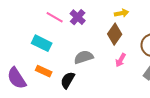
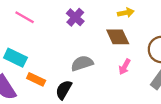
pink line: (55, 17) -> (25, 17), moved
brown diamond: (115, 34) -> (118, 37), turned -60
cyan rectangle: (42, 43) -> (15, 58), moved

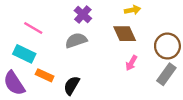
pink line: (25, 17) -> (33, 28), moved
gray semicircle: (82, 63) -> (76, 40), moved

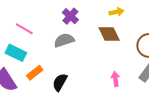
pink arrow: (131, 63) -> (115, 79), moved, turned 144
orange rectangle: (45, 75) -> (35, 73), turned -63

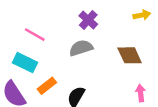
brown diamond: (109, 34) -> (130, 55), moved

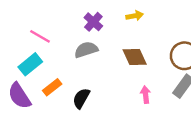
yellow arrow: (142, 15) -> (135, 16), moved
cyan rectangle: (25, 63) -> (30, 64), turned -65

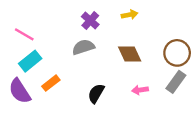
pink line: (40, 36) -> (24, 34), moved
pink arrow: (146, 95) -> (140, 90), turned -91
black semicircle: (81, 98) -> (96, 93), moved

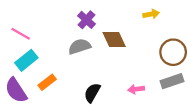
yellow arrow: (130, 15) -> (151, 14), moved
brown diamond: (130, 54) -> (114, 40), moved
gray rectangle: (176, 82) -> (172, 81), turned 35

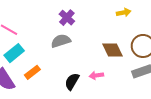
brown diamond: (114, 40) -> (113, 50), moved
pink arrow: (136, 89) -> (96, 75), moved

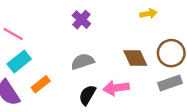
gray semicircle: (61, 41) -> (83, 62), moved
pink arrow: (96, 75) -> (116, 88), size x1.5

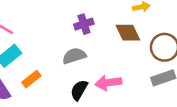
purple cross: (81, 20) -> (84, 24), moved, turned 30
brown diamond: (135, 58) -> (128, 33), moved

